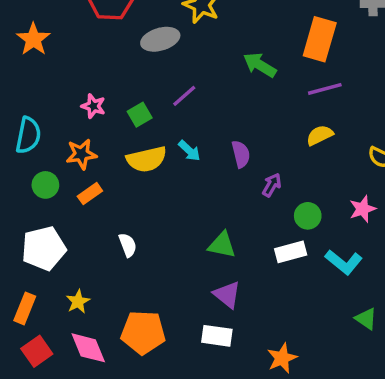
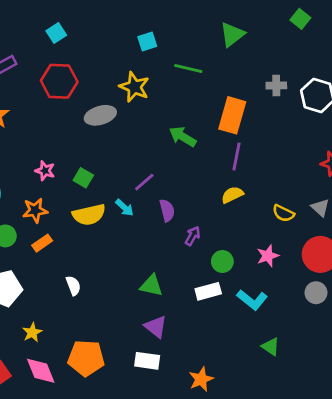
purple line: (325, 89) -> (237, 156), turned -64
purple line: (184, 96) -> (144, 182), moved
green square: (140, 115) -> (83, 178), turned -30

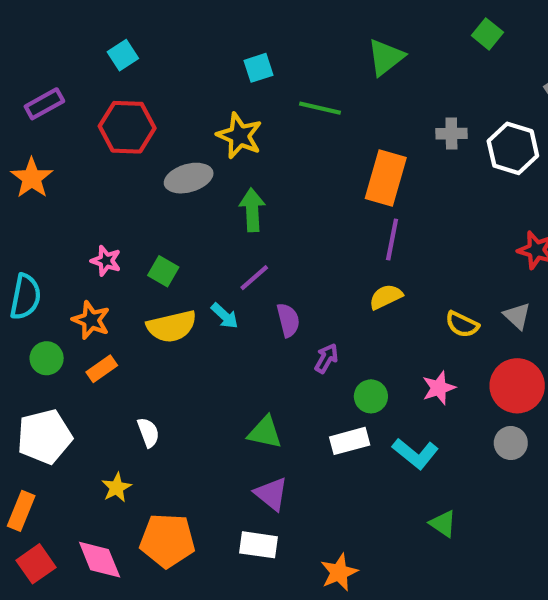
green arrow: (183, 137) -> (252, 210), moved, turned 56
orange star: (35, 210) -> (91, 320), turned 30
yellow star: (32, 332) -> (117, 488), moved

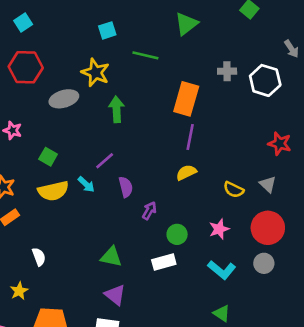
green arrow: (252, 210) -> (116, 109), moved
pink star: (106, 261) -> (13, 130), moved
cyan L-shape: (415, 454) -> (222, 270), moved

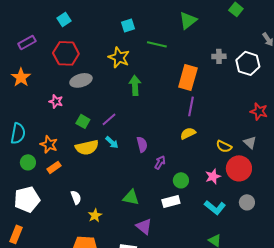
gray ellipse: (64, 99) -> (81, 80), moved
purple line: (105, 161) -> (109, 119), moved
red circle: (268, 228) -> (239, 168), moved
yellow star: (19, 291) -> (95, 215), moved
purple triangle: (115, 295) -> (144, 226), moved

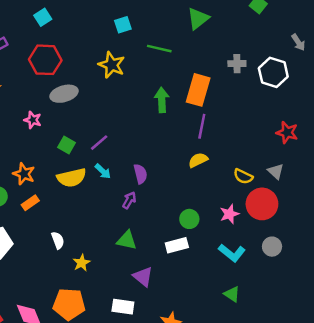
green arrow: (135, 85) -> (162, 100), moved
purple arrow: (160, 162) -> (129, 200), moved

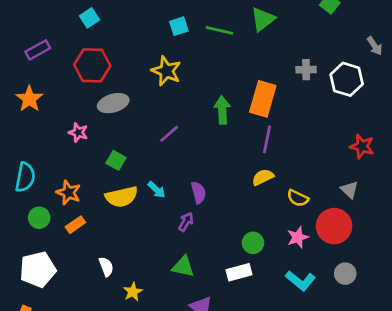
green line: (159, 49) -> (219, 30), moved
purple line: (99, 143) -> (169, 134), moved
yellow semicircle: (243, 176) -> (298, 198), moved

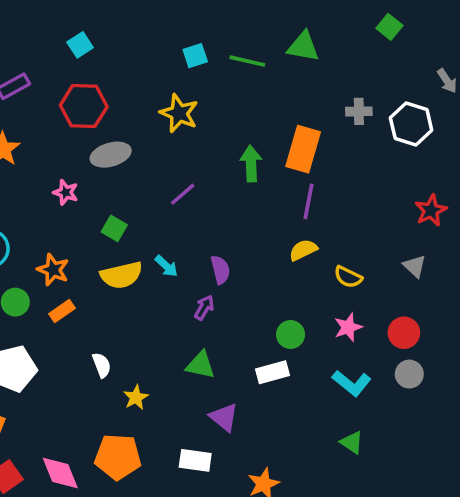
green triangle: (263, 19) -> (303, 47), turned 48
red star: (362, 146) -> (431, 210), turned 30
red circle: (334, 226) -> (404, 333), moved, size x0.7

